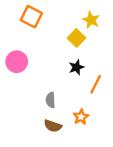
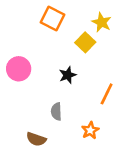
orange square: (31, 17) -> (53, 19), moved
black star: (76, 67) -> (68, 75), moved
brown semicircle: (53, 126) -> (36, 139), moved

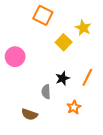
yellow star: (102, 22) -> (83, 28), moved
yellow square: (85, 42) -> (64, 42), moved
black star: (68, 75) -> (63, 78), moved

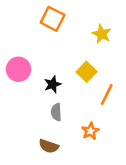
yellow square: (64, 42) -> (87, 72), moved
black star: (63, 78) -> (53, 84), moved
brown semicircle: (30, 114) -> (49, 146), moved

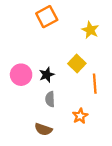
orange square: (53, 19) -> (47, 17), turned 35
pink circle: (18, 69) -> (21, 75), moved
orange line: (107, 94) -> (95, 84), turned -30

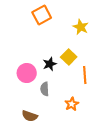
pink circle: (21, 75) -> (27, 73), moved
black star: (47, 75) -> (50, 64), moved
brown semicircle: (43, 129) -> (30, 116), moved

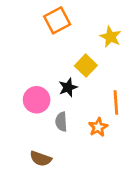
yellow square: (69, 57) -> (86, 66), moved
orange star: (72, 104) -> (98, 127), moved

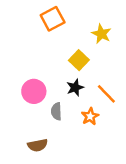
black star: (68, 87) -> (75, 88), moved
orange line: (116, 103) -> (106, 94), turned -40
brown semicircle: (41, 159) -> (38, 145), turned -30

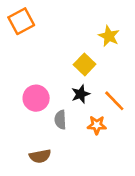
orange square: (53, 19) -> (21, 21), moved
orange star: (90, 116) -> (97, 125), turned 30

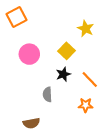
pink circle: (36, 98) -> (29, 54), moved
orange star: (97, 125) -> (86, 105), moved

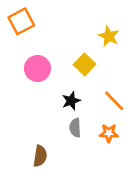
black star: (63, 74) -> (71, 101), moved
gray semicircle: (47, 94) -> (75, 128), moved
brown semicircle: (31, 123) -> (40, 156), turned -70

